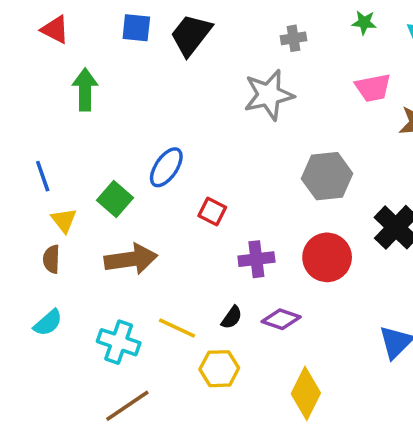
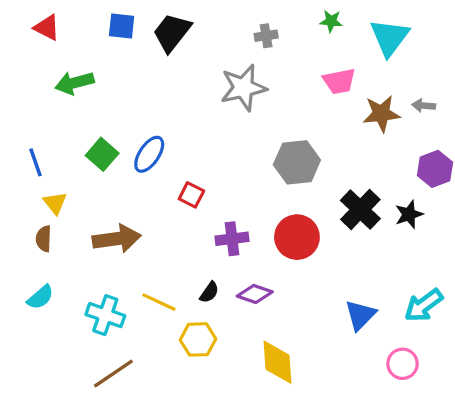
green arrow: (85, 90) -> (74, 83), turned -105
green square: (115, 199) -> (102, 154), moved
yellow diamond: (306, 393) -> (277, 362), turned -30

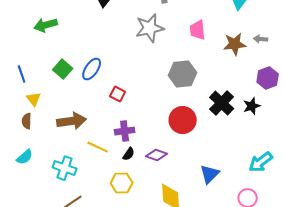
pink trapezoid: (339, 81) -> (198, 30), moved, turned 95
purple cross: (232, 239) -> (125, 131), moved
yellow line: (159, 302) -> (98, 147), moved
blue triangle: (360, 315) -> (210, 174), moved

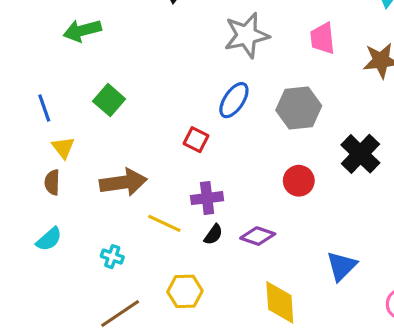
blue ellipse: (92, 69) -> (234, 100), moved
red circle: (183, 120) -> (299, 181), size x0.7
cyan cross: (65, 168) -> (112, 257), size x0.6
yellow hexagon: (122, 183) -> (185, 291), moved

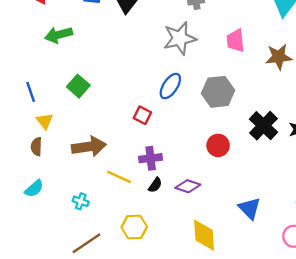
blue triangle: (341, 266) -> (250, 208), turned -30

